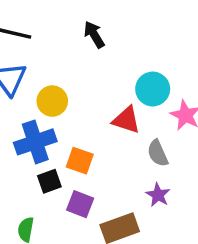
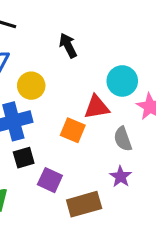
black arrow: (94, 35) -> (68, 46), moved
red triangle: (126, 120) -> (97, 107), turned -32
orange square: (80, 161) -> (73, 130), moved

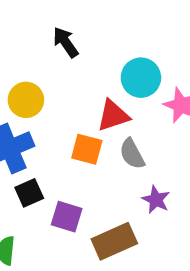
gray semicircle: (123, 139) -> (132, 154), moved

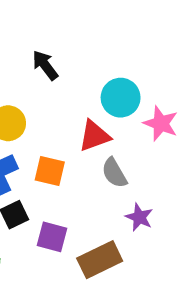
orange square: (87, 149) -> (50, 171), moved

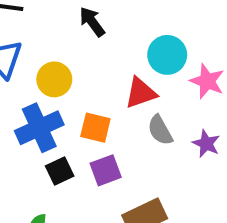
purple star: (139, 217) -> (206, 144), moved
purple square: (52, 237) -> (106, 170), moved, turned -36

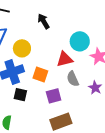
purple square: (106, 170) -> (54, 96), moved
black square: (60, 171) -> (20, 95), turned 32

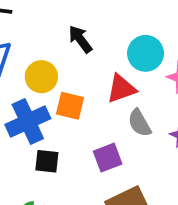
black arrow: (44, 21) -> (80, 39), moved
orange square: (40, 75) -> (70, 106), moved

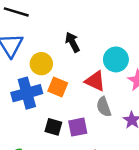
red triangle: (121, 89) -> (95, 81), turned 35
black square: (47, 161) -> (53, 127), moved

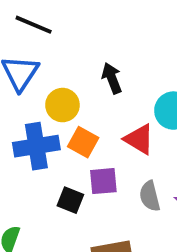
gray semicircle: (104, 107) -> (150, 196), moved
purple square: (78, 127) -> (103, 181), moved

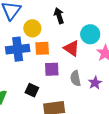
orange square: (83, 142) -> (42, 48), turned -35
black square: (70, 200) -> (32, 90), moved

